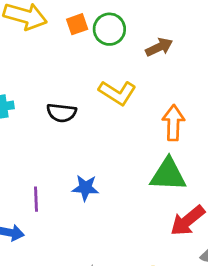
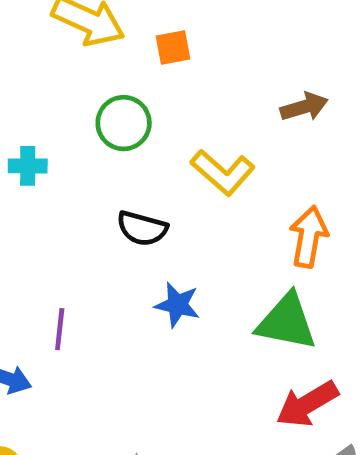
green circle: (109, 29) -> (124, 123), moved
black semicircle: (62, 113) -> (142, 228), moved
blue star: (85, 188) -> (177, 305), moved

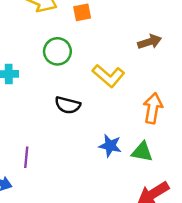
blue star: (177, 305) -> (110, 146), moved
green triangle: (287, 322) -> (142, 152), size x0.7

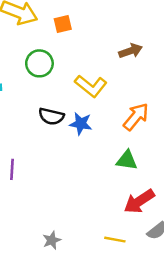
orange arrow: (153, 108) -> (136, 117), turned 32
blue star: (110, 146) -> (81, 124), moved

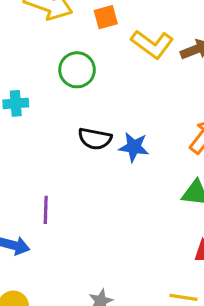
yellow L-shape: (91, 86) -> (152, 44), moved

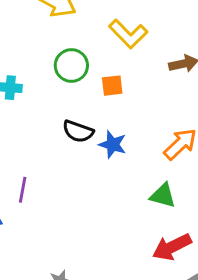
orange square: (106, 17) -> (112, 86), moved
yellow L-shape: (152, 44) -> (128, 34), moved

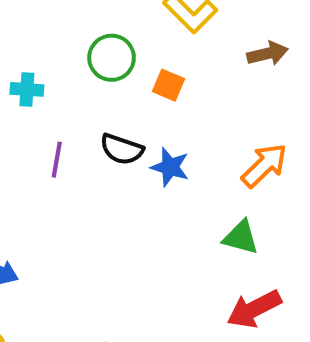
orange square: (112, 86) -> (169, 85), turned 30
purple line: (23, 190) -> (57, 160), moved

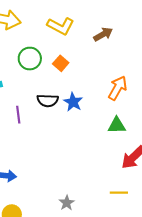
orange square: (169, 85) -> (61, 63), turned 35
blue star: (170, 167) -> (73, 102), turned 30

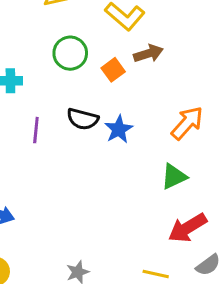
brown arrow: (103, 34) -> (148, 53), moved
green triangle: (117, 125) -> (174, 177), turned -36

